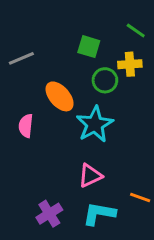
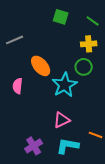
green square: (89, 47) -> (61, 17), moved
green circle: (105, 80) -> (84, 67), moved

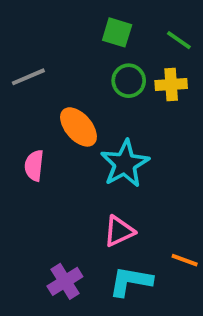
green circle: (84, 67) -> (129, 81), moved

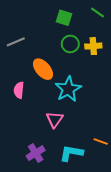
green line: (179, 40) -> (98, 13), moved
pink triangle: (119, 231) -> (55, 119), moved, turned -30

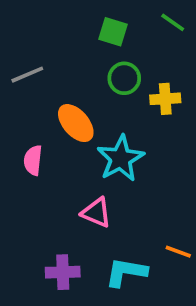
yellow cross: (93, 46) -> (165, 99), moved
pink triangle: (55, 119) -> (96, 212), turned -42
purple cross: (36, 153) -> (63, 272), turned 30

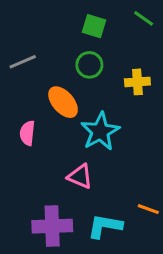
green circle: (124, 78) -> (89, 65), moved
purple cross: (63, 272) -> (52, 226), size x1.4

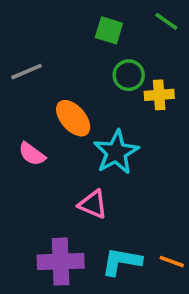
green circle: (89, 65) -> (129, 75), moved
pink semicircle: (27, 133) -> (32, 154), turned -60
orange line: (148, 209) -> (172, 262), moved

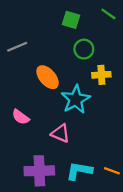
yellow cross: (159, 95) -> (101, 75), moved
pink semicircle: (32, 154) -> (21, 117), moved

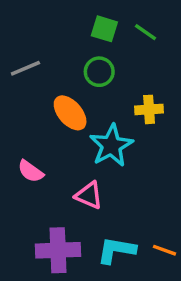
green line: (108, 14) -> (146, 32), moved
green circle: (84, 49) -> (99, 72), moved

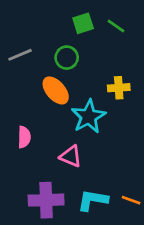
green square: (104, 29) -> (83, 23), turned -35
green circle: (99, 72) -> (67, 58), moved
pink semicircle: (31, 171) -> (24, 137), turned -125

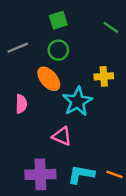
green square: (83, 23) -> (58, 20), moved
green line: (116, 26) -> (111, 27), moved
pink semicircle: (24, 137) -> (21, 104), moved

